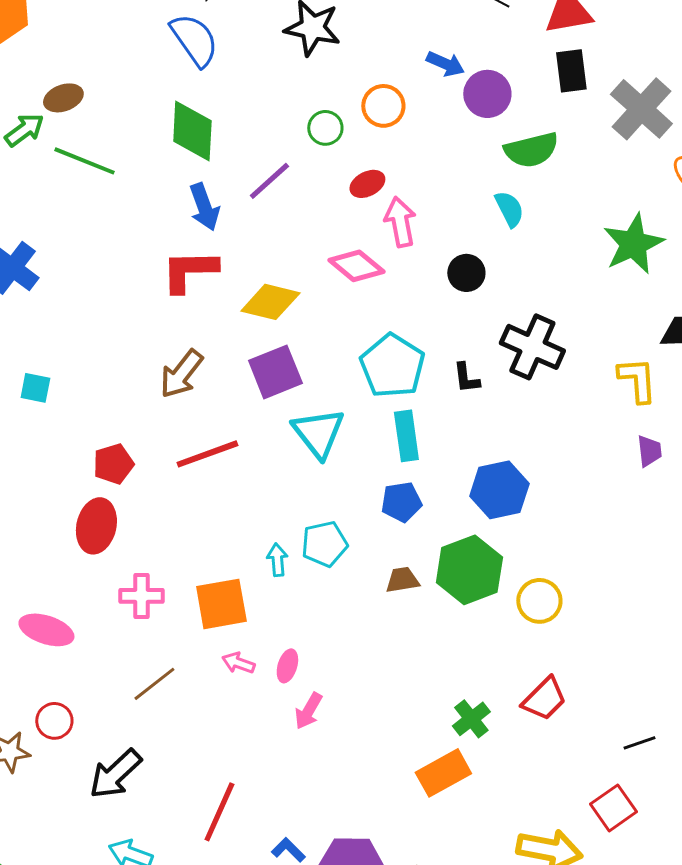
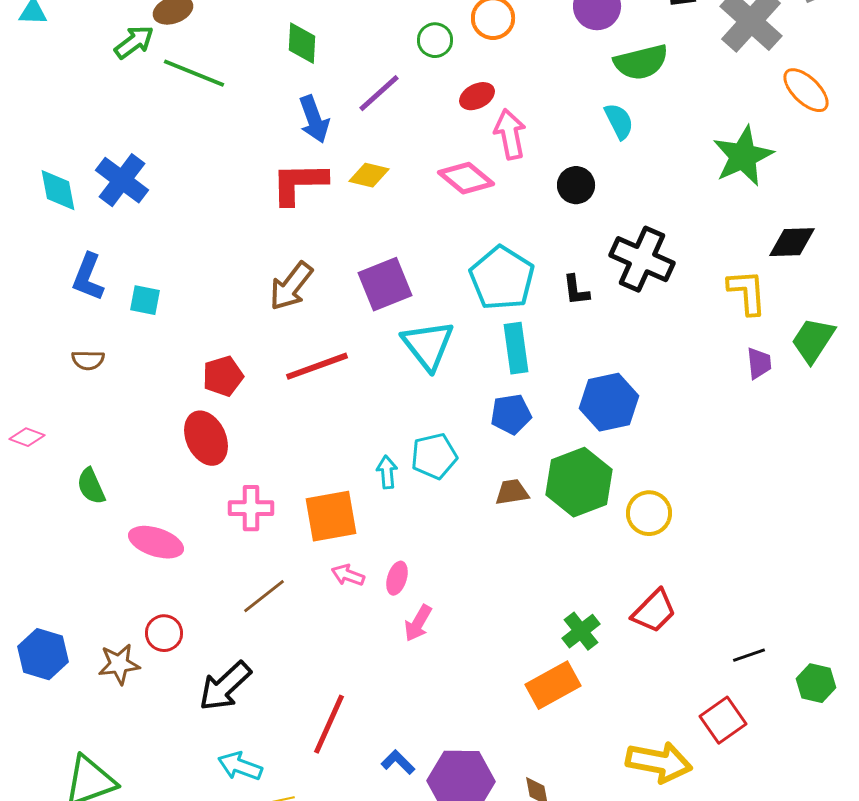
green diamond: (192, 131) -> (302, 43), size x0.7
yellow diamond: (270, 302) -> (369, 175), moved, size x0.7
red ellipse: (96, 526) -> (206, 438), turned -38

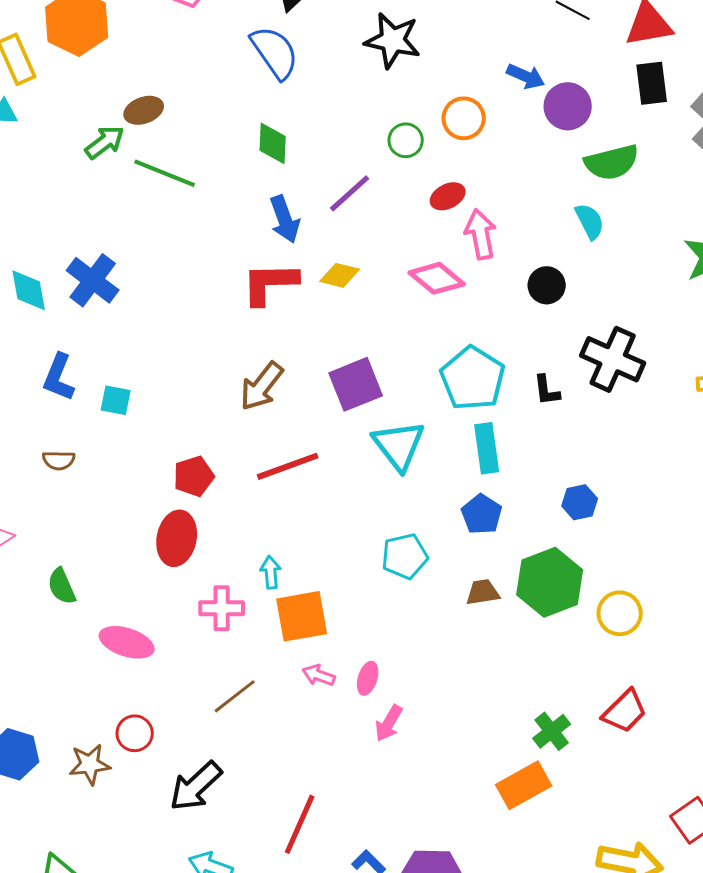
blue hexagon: (609, 402) -> (580, 502), size x0.6
blue pentagon: (511, 414) -> (482, 514), turned -30
red ellipse: (206, 438) -> (177, 538), turned 36
cyan arrow: (387, 472) -> (271, 572), moved

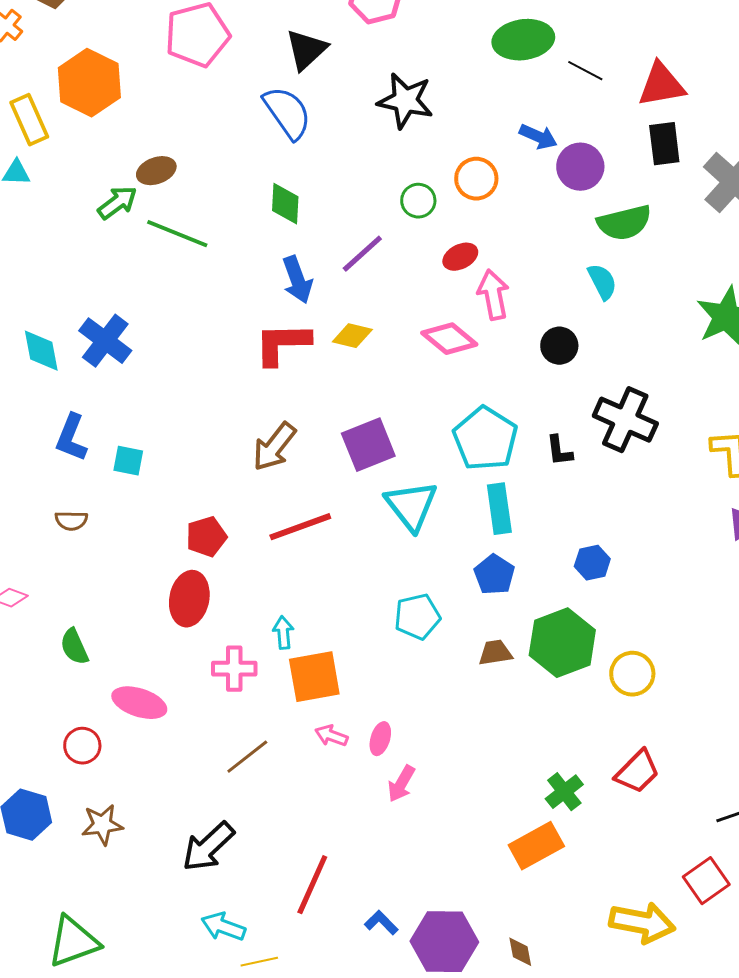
red circle: (135, 733) -> (82, 746), moved

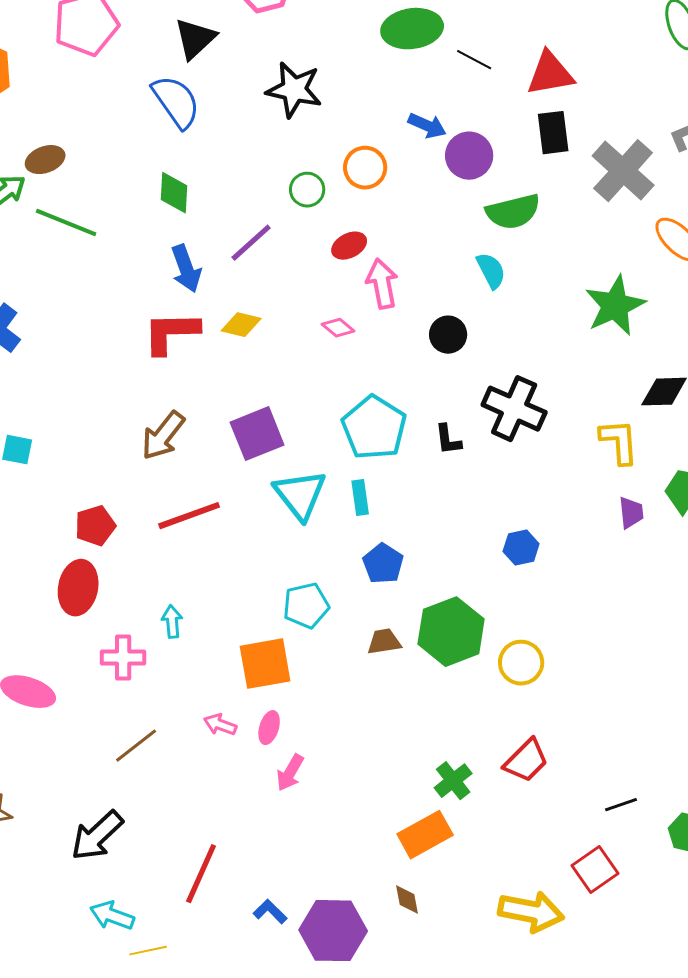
pink diamond: (449, 339) -> (338, 328), size x0.6
cyan rectangle: (499, 509) -> (360, 498), moved, size x0.7
blue hexagon: (592, 563) -> (521, 548), moved
orange square: (314, 677) -> (265, 664), moved
brown diamond: (520, 952) -> (407, 900), moved

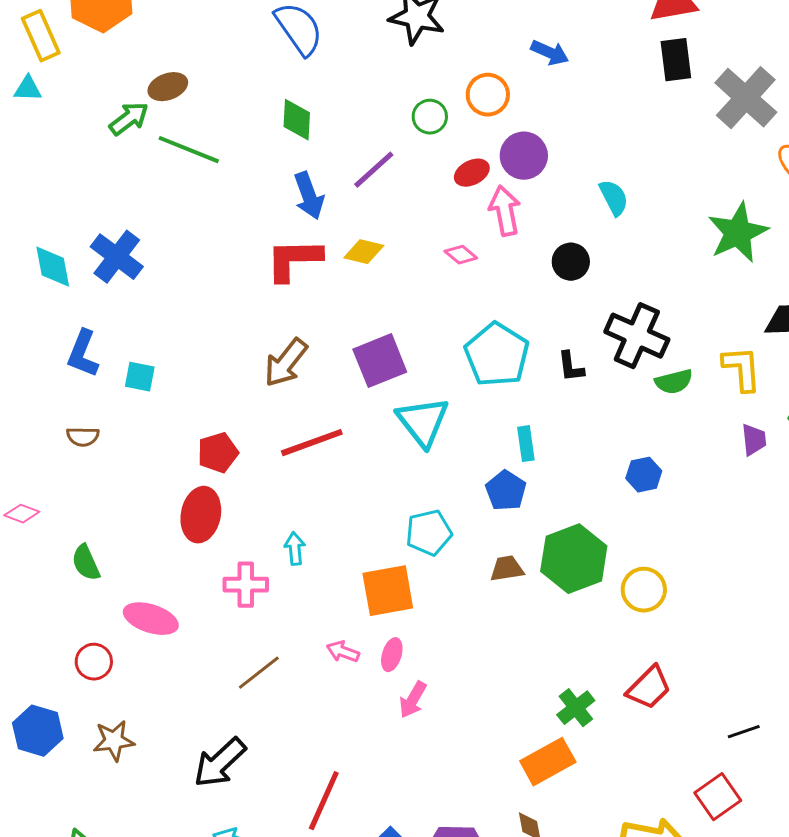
purple circle: (469, 156) -> (524, 156), moved
green semicircle: (513, 212) -> (674, 382), moved, size x0.7
cyan rectangle: (360, 498) -> (526, 444), moved

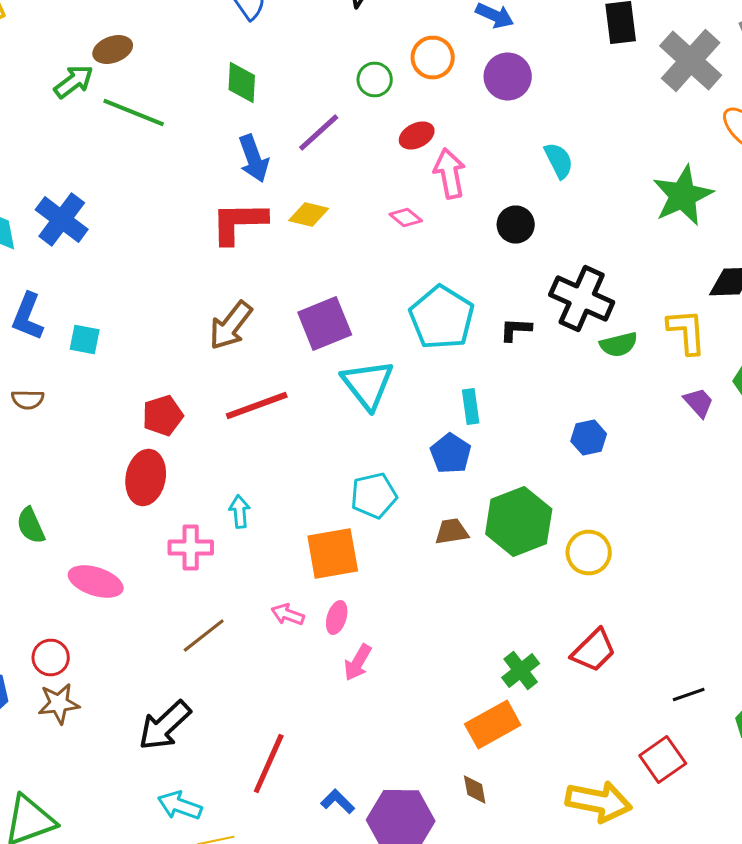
purple circle: (524, 156) -> (508, 76), moved
black L-shape: (571, 367) -> (516, 330), turned 100
purple trapezoid: (754, 440) -> (699, 402), turned -36
red circle: (94, 662) -> (51, 658), moved

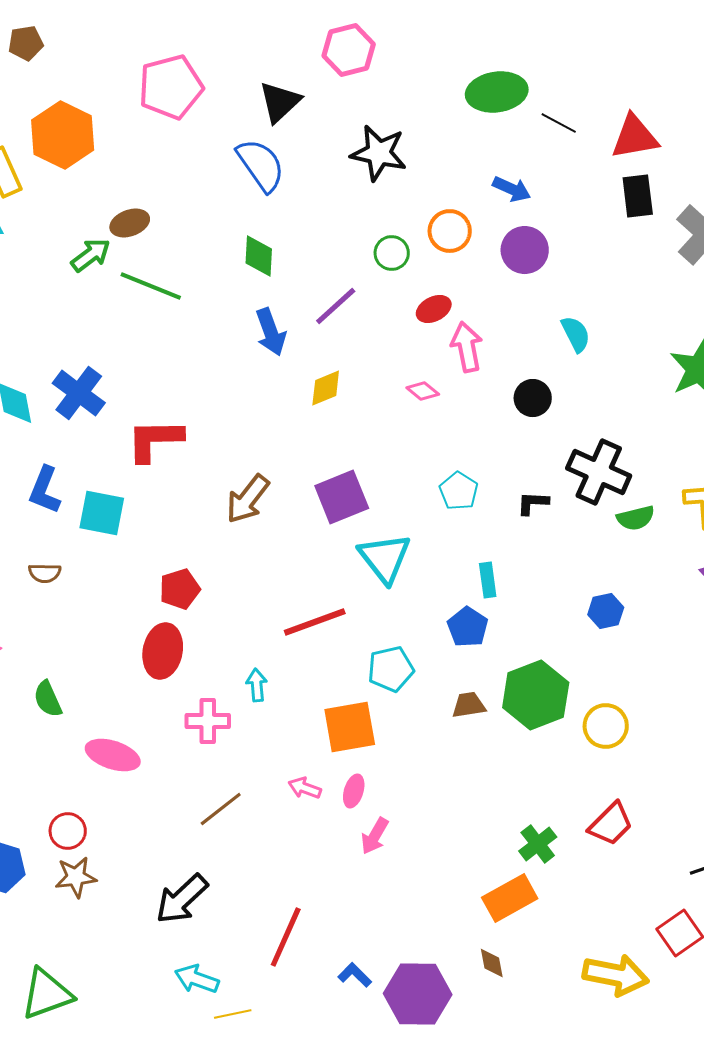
yellow diamond: (309, 214) -> (326, 388), turned -36
red L-shape: (239, 222) -> (155, 440), moved
cyan pentagon: (442, 318) -> (459, 491), size x0.6
cyan square: (85, 340) -> (102, 513), size x1.5
red line: (257, 406) -> (315, 622), moved

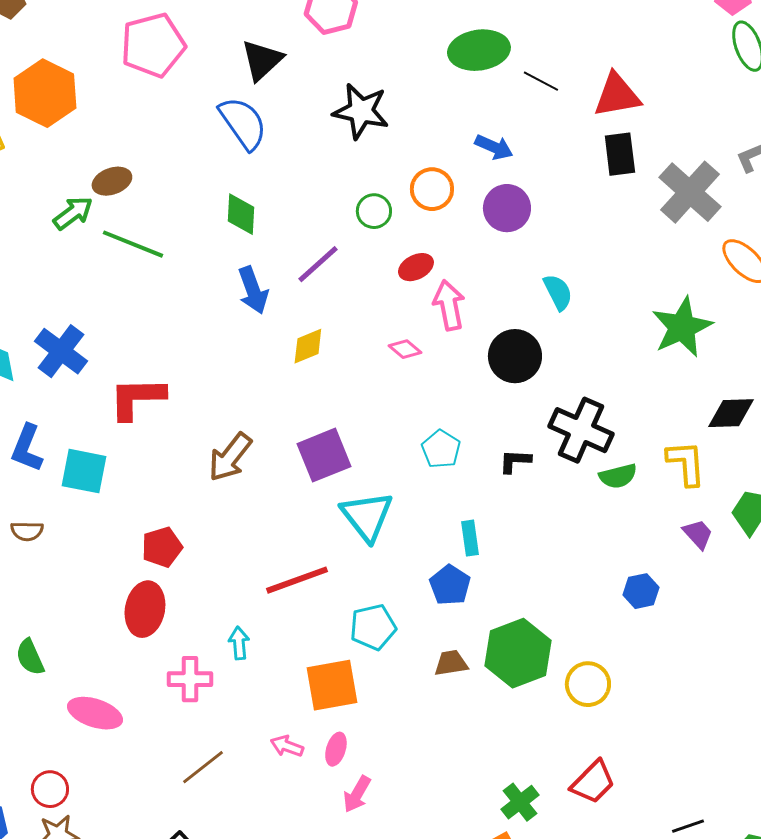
black circle: (533, 398) -> (515, 356), size x1.4
blue hexagon: (606, 611) -> (641, 591), moved

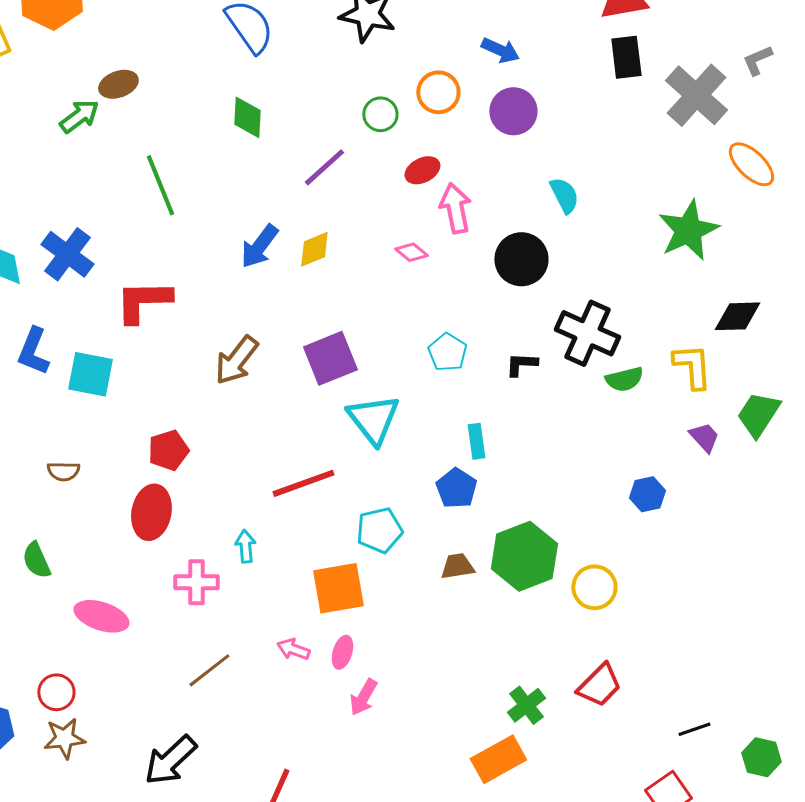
green line: (133, 244) -> (160, 185), moved, turned 46
blue arrow: (253, 290) -> (259, 246), moved, turned 57
brown semicircle: (27, 531) -> (63, 471), moved

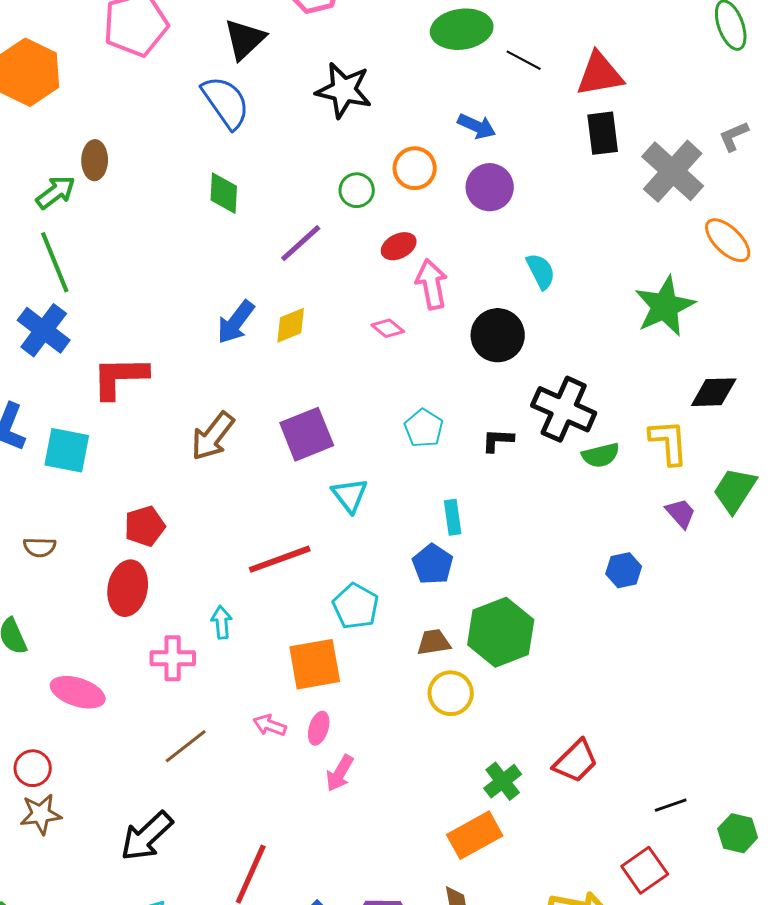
brown ellipse: (118, 84) -> (95, 160), turned -69
green line: (160, 185) -> (55, 262), moved
cyan triangle: (373, 419) -> (350, 495), size x0.7
cyan pentagon: (379, 530) -> (356, 606), turned -30
yellow circle: (594, 587) -> (451, 693), moved

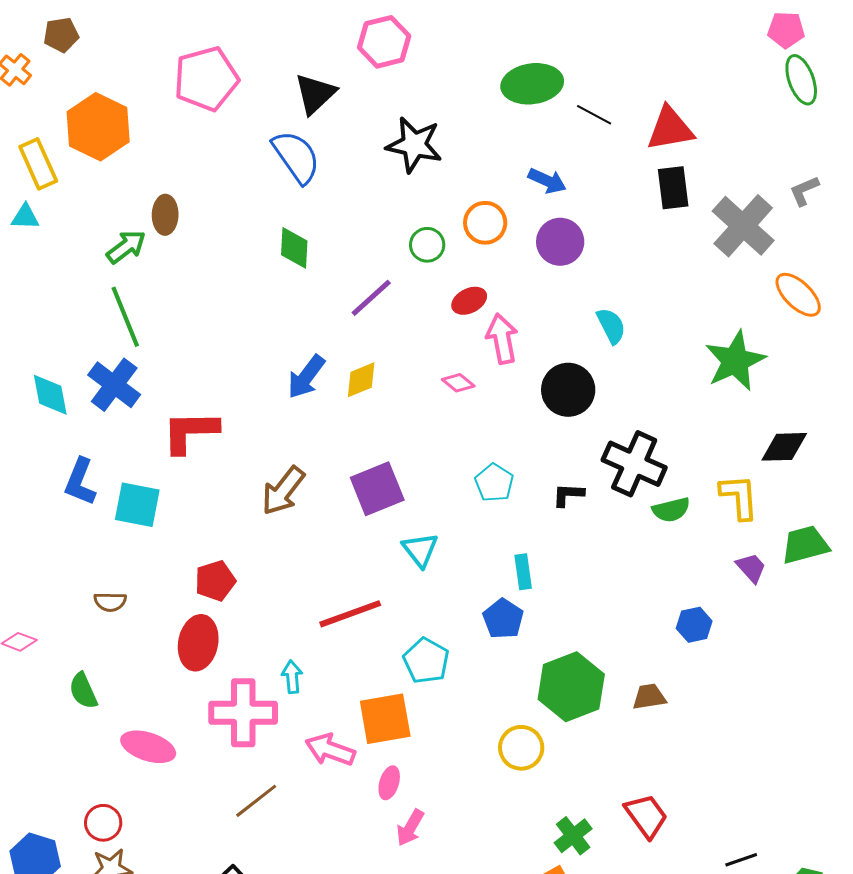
green trapezoid: (735, 490) -> (805, 545), turned 42
brown trapezoid: (434, 642) -> (649, 697), moved
pink cross: (173, 658) -> (243, 713), size x1.5
pink arrow: (270, 725) -> (330, 750), moved, size x1.5
red trapezoid: (576, 761) -> (646, 816), turned -81

